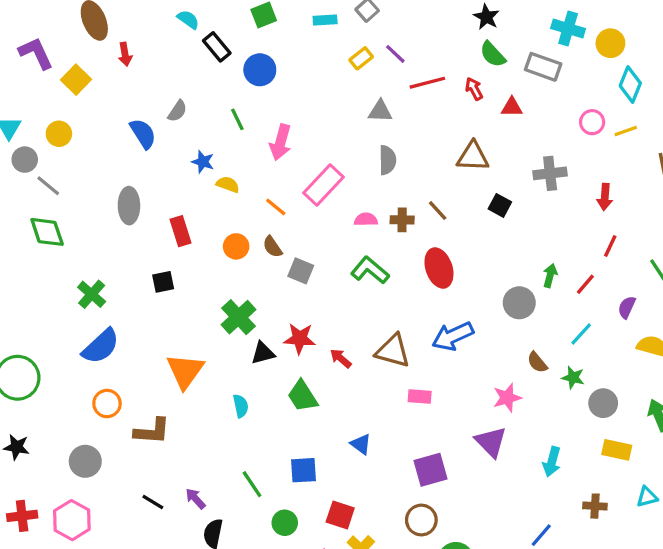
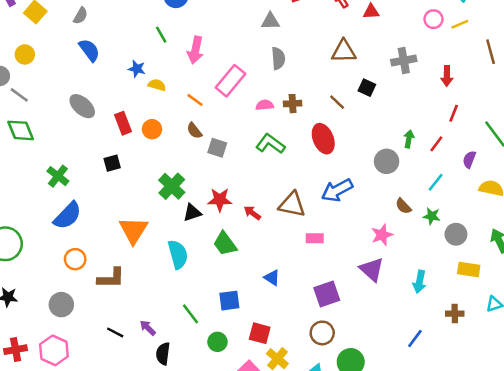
gray semicircle: (177, 111) -> (80, 16), moved
gray ellipse: (129, 206) -> (82, 106), turned -44
brown line: (438, 210) -> (337, 102), moved
orange circle: (236, 246) -> (152, 129), moved
cyan semicircle: (241, 406) -> (178, 254), size x1.6

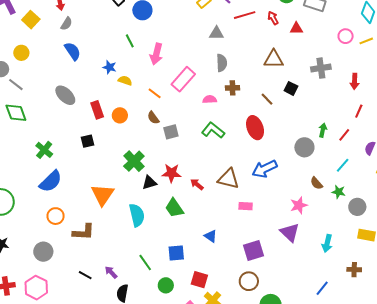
brown cross: (293, 104) -> (233, 88), moved
gray square: (217, 148) -> (171, 132), turned -35

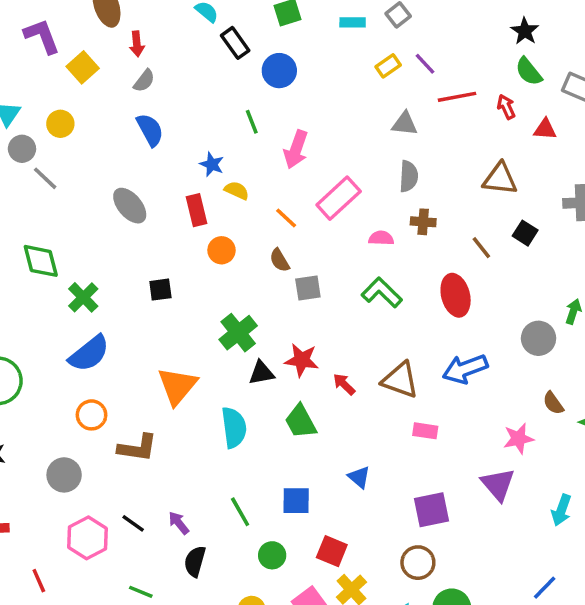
red rectangle: (97, 110) -> (196, 210), moved
green diamond: (16, 113) -> (41, 261), moved
pink hexagon: (36, 288) -> (88, 538), moved

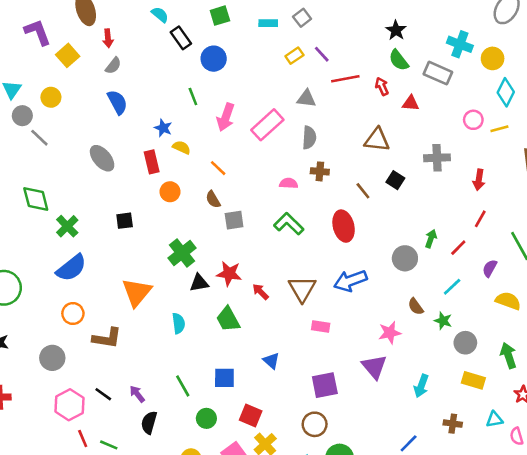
pink rectangle: (339, 198) -> (267, 125), moved
brown triangle: (400, 380) -> (302, 289), turned 40
cyan semicircle: (234, 428) -> (179, 323), size x0.7
red line: (39, 581) -> (83, 439), moved

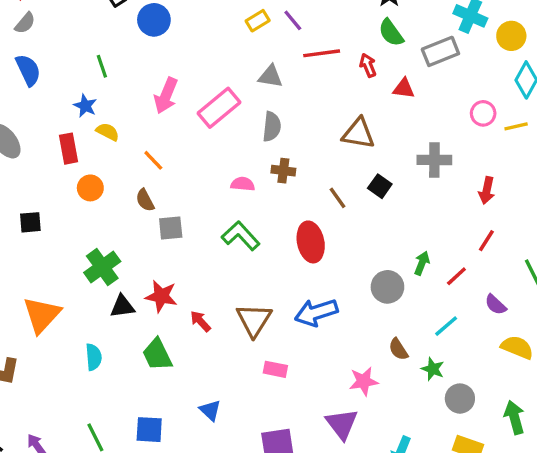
gray rectangle: (438, 73) -> (440, 51), turned -48
green line: (193, 97) -> (102, 66), moved
purple semicircle: (490, 268) -> (495, 305), turned -78

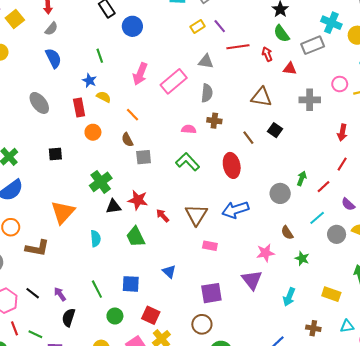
gray cross: (434, 160) -> (310, 100), moved
green star: (433, 369) -> (302, 258), moved
gray circle: (460, 399) -> (337, 234), moved

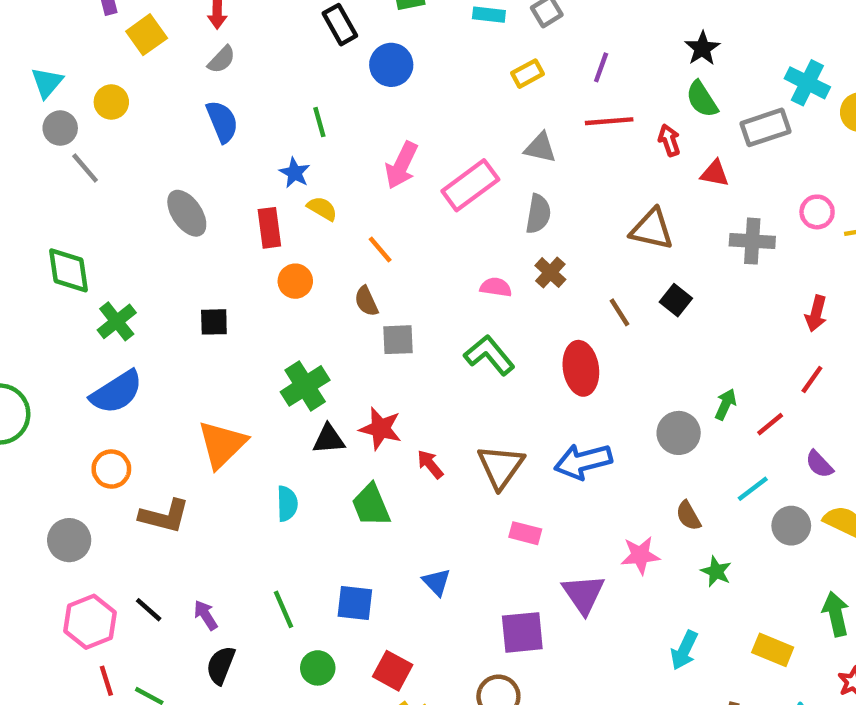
purple line: (220, 26) -> (601, 67), moved, turned 56
brown cross: (214, 121) -> (550, 273), turned 32
purple triangle: (252, 280) -> (583, 594), moved

